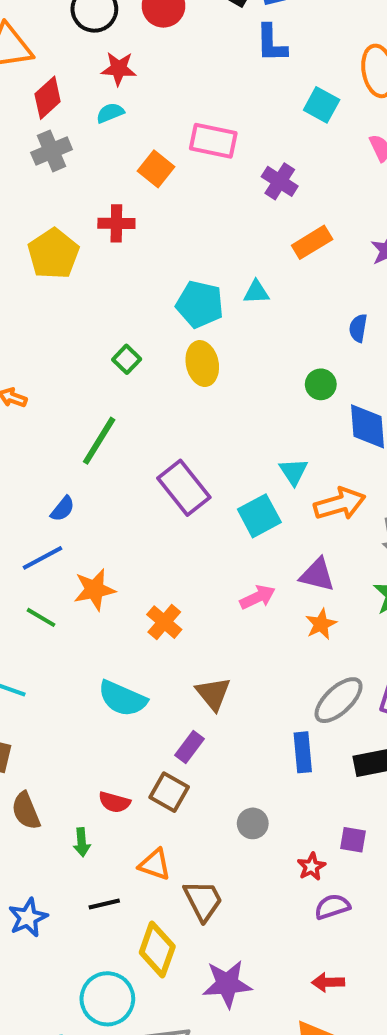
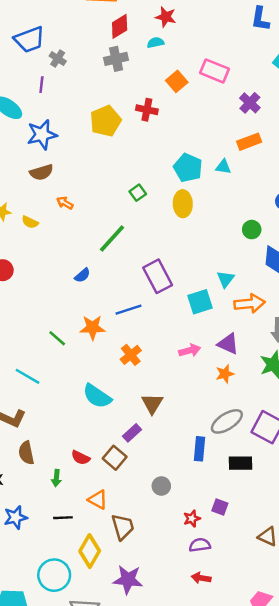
orange rectangle: (312, 242) -> (249, 142), moved
blue line: (43, 558) -> (128, 310), moved
red arrow: (328, 982) -> (201, 578), moved

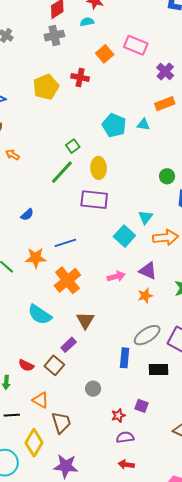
yellow ellipse: (183, 204) -> (99, 168), moved
green line: (112, 238) -> (62, 172), moved
purple rectangle: (158, 276) -> (94, 200), moved, turned -56
cyan square: (200, 302) -> (124, 236), turned -30
orange cross: (131, 355) -> (67, 280), size x1.5

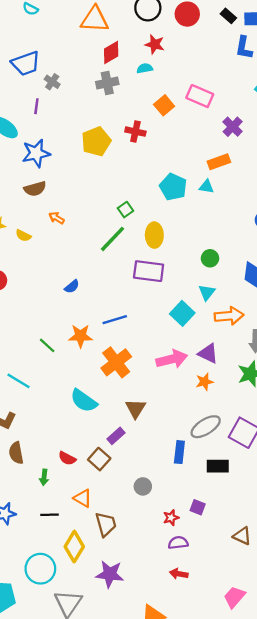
orange rectangle: (165, 104) -> (219, 162), moved
green circle: (167, 176) -> (210, 258), moved
pink arrow: (116, 276) -> (172, 359), size x1.5

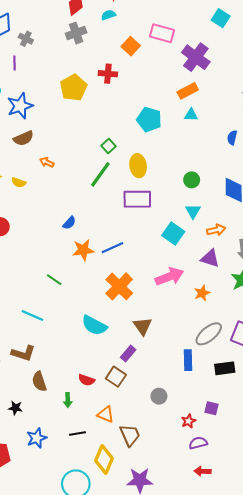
purple cross: (233, 127) -> (196, 57), size x1.5
cyan triangle: (207, 187) -> (191, 115), moved
orange arrow: (229, 316) -> (216, 230), size x0.7
orange star: (81, 336) -> (83, 250), moved
purple triangle: (208, 353) -> (210, 258), moved

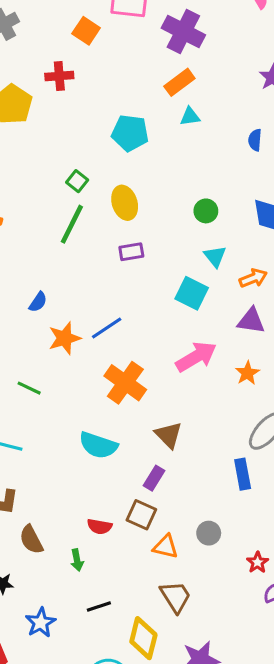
purple rectangle: (137, 199) -> (131, 252), size x0.6
orange triangle: (106, 414) -> (166, 547), moved

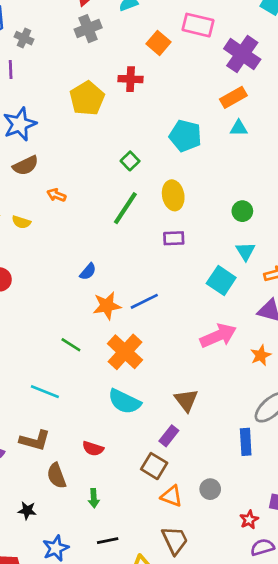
green square: (77, 181) -> (130, 161), moved
orange cross: (125, 383) -> (125, 352), moved
red semicircle: (99, 527) -> (93, 449), moved

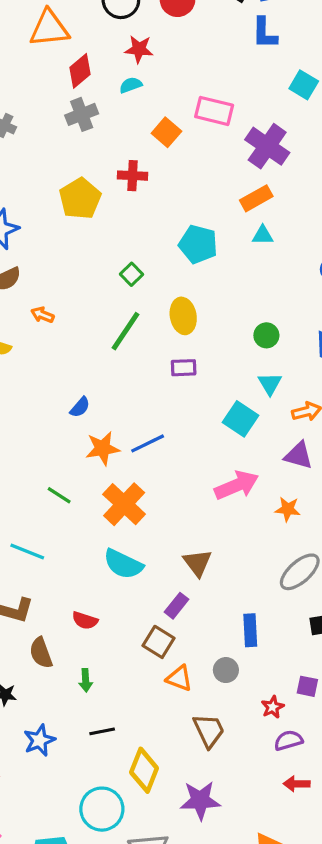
orange star: (261, 355) -> (288, 509), turned 30
blue rectangle: (246, 442) -> (250, 630), moved
brown trapezoid: (175, 540) -> (209, 731), moved

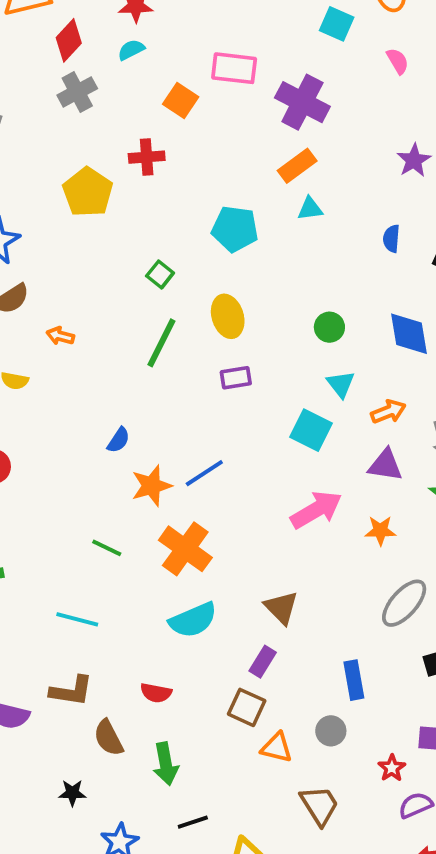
cyan semicircle: (123, 564) -> (193, 620), turned -42
green arrow: (86, 680) -> (166, 764), size x1.5

